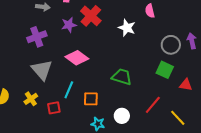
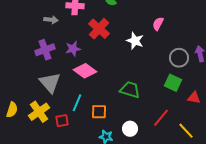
pink semicircle: (150, 11) -> (158, 24), turned 40
purple star: (69, 25) -> (73, 49), moved
yellow cross: (31, 99) -> (39, 112), size x1.5

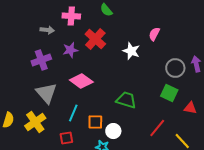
purple star: (73, 49) -> (70, 50), moved
red square: (62, 121) -> (66, 138), moved
white circle: (130, 129) -> (113, 131), moved

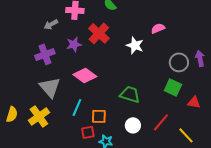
gray arrow: (47, 30) -> (51, 24), turned 144
pink semicircle: (154, 34) -> (158, 28), turned 40
white circle: (113, 131) -> (133, 125), moved
red square: (66, 138) -> (88, 132), moved

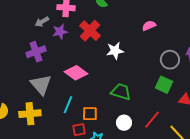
purple star: (74, 44) -> (60, 32), moved
white star: (135, 45) -> (115, 51), moved, turned -30
yellow cross: (39, 116) -> (30, 114), turned 30

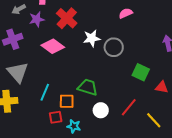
gray circle: (170, 60) -> (114, 47), moved
pink diamond: (76, 73) -> (53, 46), moved
green trapezoid: (121, 92) -> (88, 87), moved

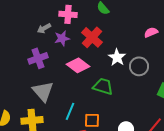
white star: (92, 38) -> (117, 57), turned -30
green trapezoid: (88, 87) -> (103, 86), moved

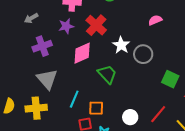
gray arrow: (44, 28) -> (31, 18), moved
pink diamond: (78, 65) -> (82, 53), turned -60
green trapezoid: (103, 86) -> (107, 74), turned 30

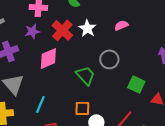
white star: (121, 45) -> (87, 28), moved
green trapezoid: (107, 74) -> (85, 75), moved
orange square: (96, 108) -> (82, 108), moved

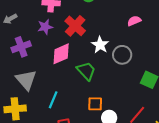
white star: (87, 28) -> (100, 45), moved
green trapezoid: (85, 75) -> (86, 71), moved

